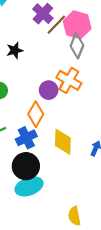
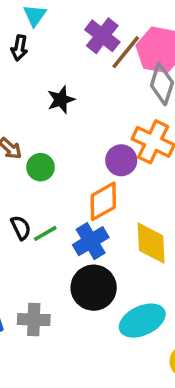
orange diamond: (36, 114) -> (103, 201), turned 35
cyan ellipse: (29, 186) -> (142, 321), moved

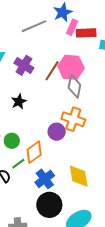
purple cross: (102, 36) -> (24, 65), moved
orange diamond: (103, 201) -> (34, 152), moved
green line: (45, 233) -> (18, 164), moved

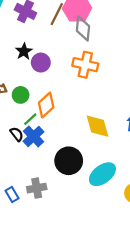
purple circle: (57, 132) -> (41, 63), moved
blue cross: (45, 179) -> (34, 136), moved

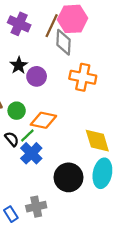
gray diamond: (83, 28) -> (63, 42), moved
orange diamond: (46, 105) -> (43, 120), turned 55
black semicircle: (17, 134) -> (12, 139), moved
cyan ellipse: (102, 174) -> (102, 173), moved, turned -40

